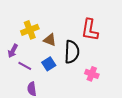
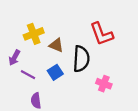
red L-shape: (90, 30) -> (102, 34), turned -30

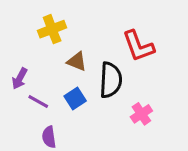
yellow cross: (34, 34) -> (52, 29), moved
pink cross: (104, 84) -> (141, 114), turned 35

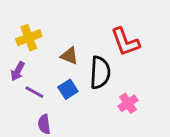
yellow cross: (52, 29) -> (29, 38), moved

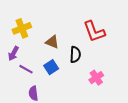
black semicircle: (100, 73) -> (75, 55), size x0.7

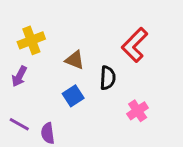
red L-shape: (94, 31) -> (135, 45), turned 65
purple line: (26, 69) -> (19, 124), moved

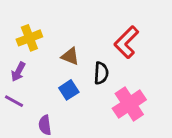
pink cross: (138, 111) -> (129, 104), size x1.6
purple line: (19, 124) -> (14, 101), moved

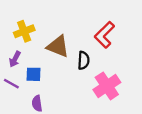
brown triangle: (70, 56) -> (58, 46), size x1.5
blue square: (69, 90) -> (34, 74), moved, turned 35

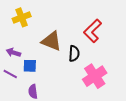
yellow cross: (24, 31) -> (22, 17), moved
purple arrow: (15, 59) -> (13, 52), turned 80

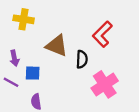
yellow cross: (22, 17) -> (24, 19), turned 30
purple arrow: (13, 52) -> (14, 58), turned -120

